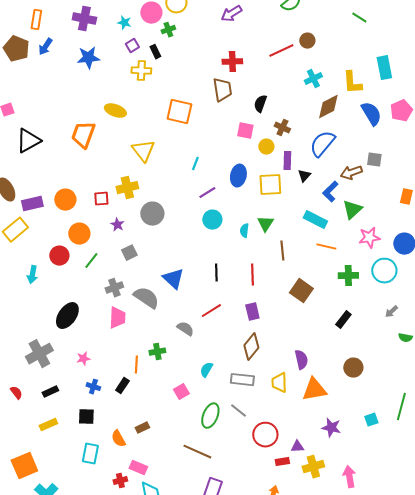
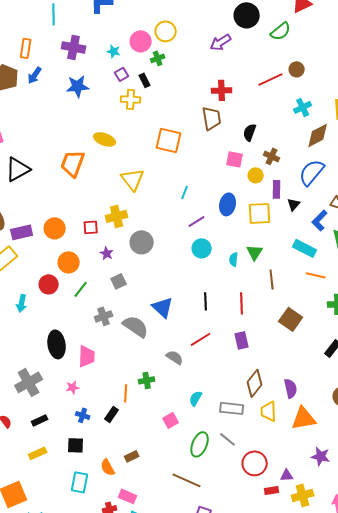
black ellipse: (67, 316) -> (57, 344), turned -44
pink trapezoid: (117, 318) -> (87, 356), moved
brown diamond: (251, 347) -> (255, 383), moved

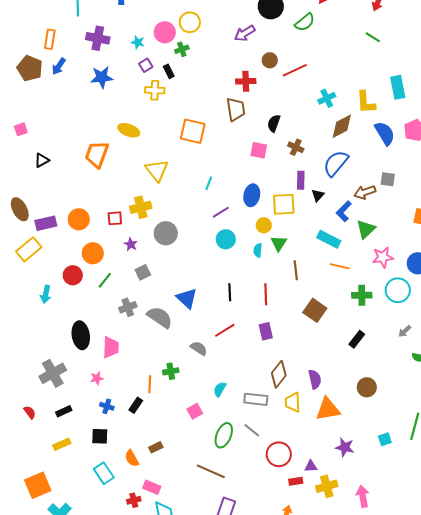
brown circle: (297, 69) -> (270, 60), moved
black triangle: (18, 169) -> (42, 160), size x0.6
yellow circle: (256, 175) -> (264, 225), moved
cyan rectangle: (80, 482) -> (104, 473), turned -45

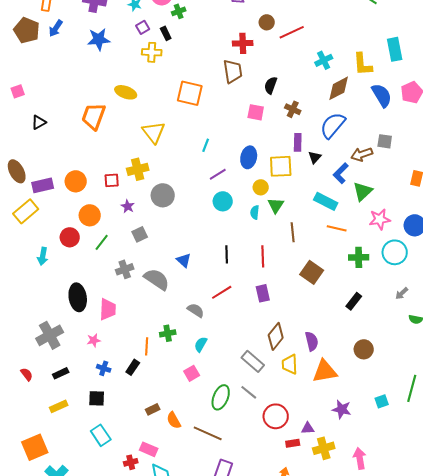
blue triangle: (187, 298) -> (184, 260), size x0.7
cyan semicircle: (220, 389) -> (201, 344), moved
gray rectangle: (256, 399) -> (253, 361), turned 35
orange semicircle: (132, 458) -> (174, 420), moved

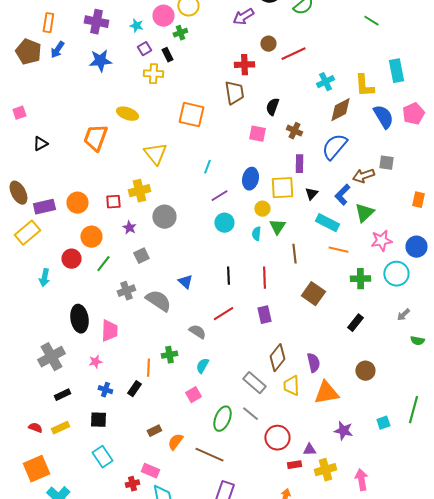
black triangle: (315, 157) -> (311, 194), moved
red semicircle: (27, 374) -> (35, 428), moved, turned -32
orange semicircle: (174, 420) -> (175, 442), turned 66

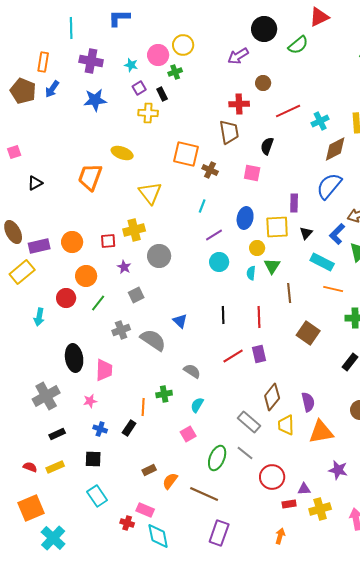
red line: (293, 54) -> (288, 111), moved
brown cross: (294, 131) -> (210, 170), moved
red line: (223, 314) -> (233, 356), moved
red cross: (132, 484) -> (127, 523), turned 32

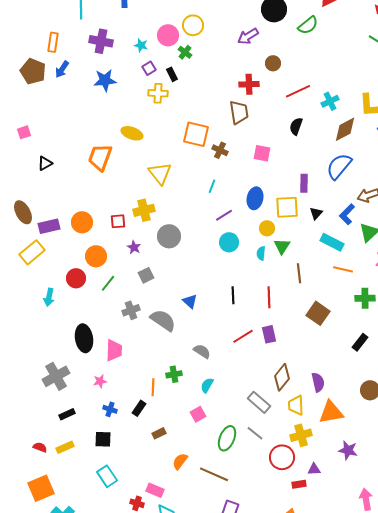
green cross: (175, 72) -> (185, 52), turned -32
black semicircle: (267, 146) -> (296, 126), moved
brown rectangle: (149, 470) -> (159, 433), moved
yellow cross: (320, 509) -> (301, 435), moved

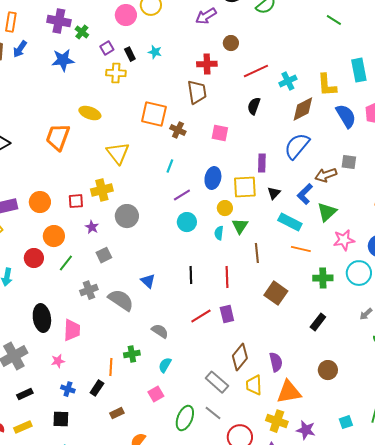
cyan star: (141, 45) -> (155, 52), moved
green cross: (185, 52) -> (82, 32), moved
yellow cross: (301, 435) -> (277, 421), moved, turned 35

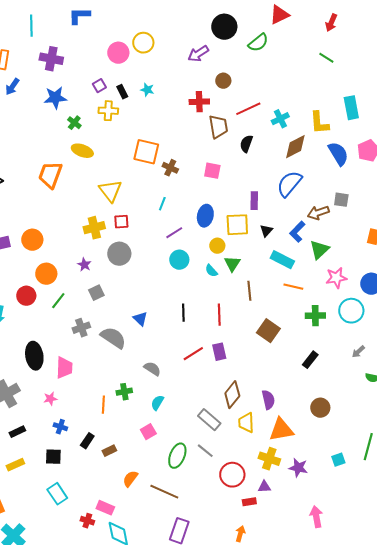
green cross: (82, 32) -> (74, 123), moved
brown trapezoid: (197, 92) -> (218, 127), moved
red square: (76, 201) -> (121, 222), moved
cyan semicircle: (219, 233) -> (211, 271), turned -48
black rectangle: (97, 388) -> (87, 441), moved

